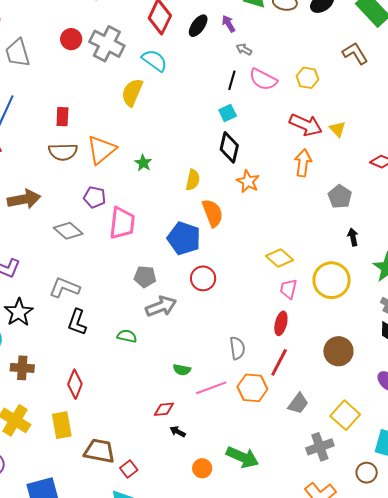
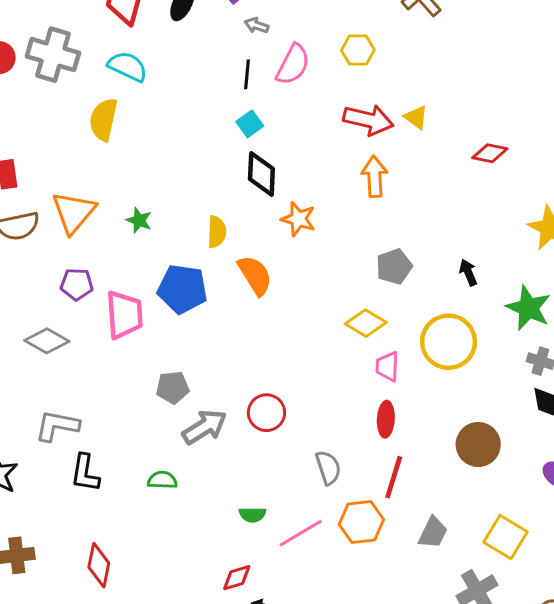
pink semicircle: (263, 79) -> (293, 65), turned -80
gray pentagon: (340, 197) -> (394, 267), moved, turned 30
blue pentagon: (184, 238) -> (182, 289), moved
red circle: (203, 278) -> (266, 413), moved

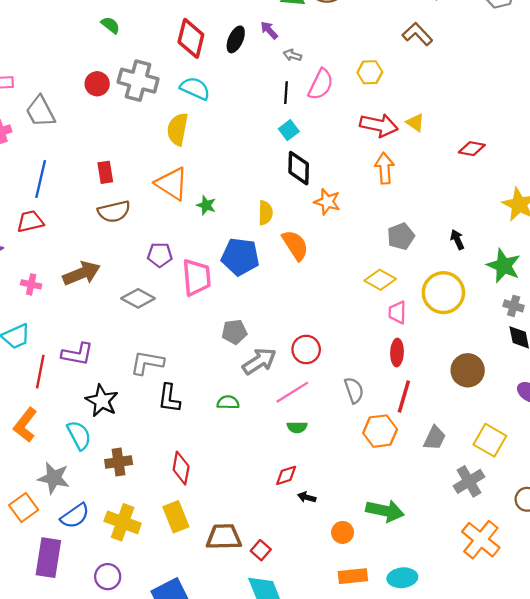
orange triangle: (74, 212) -> (172, 184), moved, turned -36
pink line: (301, 533) -> (292, 392), moved

